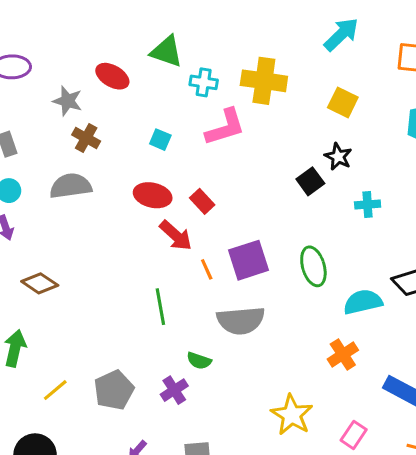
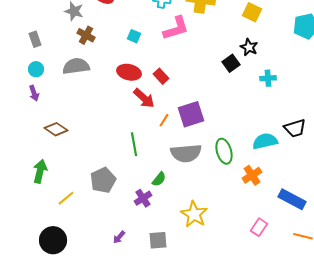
green ellipse: (313, 266) -> (224, 151), moved
orange line: (207, 269) -> (164, 120), turned 56
green semicircle: (199, 361) -> (159, 179), turned -70
gray pentagon: (114, 390) -> (103, 180), moved
yellow star: (292, 415) -> (194, 214), moved

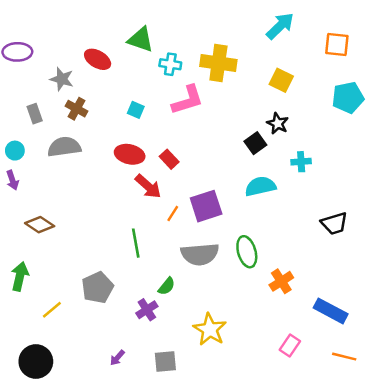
gray rectangle: (35, 39) -> (35, 114), moved
cyan semicircle: (265, 141) -> (260, 186), moved

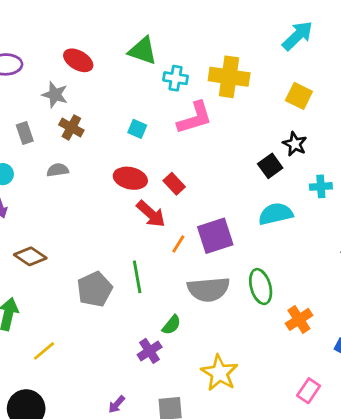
red ellipse: (98, 59) -> (78, 60), moved
gray semicircle: (64, 147) -> (58, 170), size x0.6
gray pentagon: (98, 287) -> (95, 289), moved

